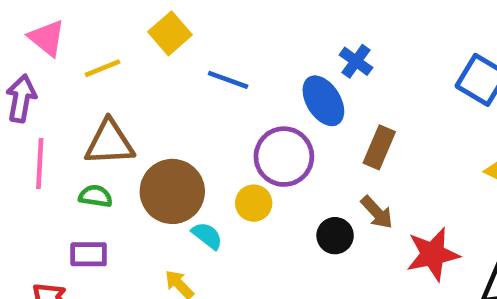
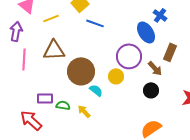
blue line: (228, 80) -> (95, 23), moved
green semicircle: (96, 196) -> (63, 105), moved
brown arrow: (377, 212) -> (155, 68), moved

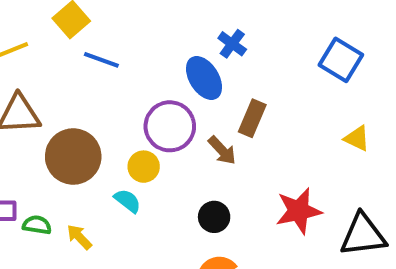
cyan semicircle: (96, 90) -> (128, 201), moved
black circle: (151, 90) -> (214, 217), moved

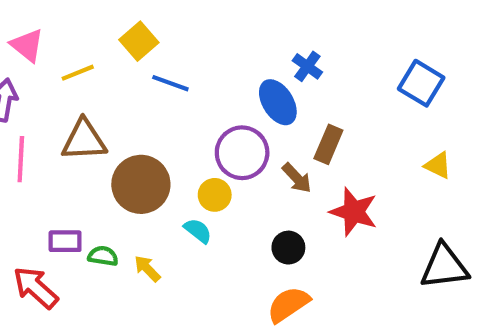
red star: (299, 211) -> (354, 212), moved, turned 30

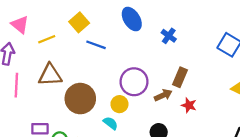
blue ellipse: (278, 102) -> (132, 19), moved
brown arrow: (297, 178) -> (163, 95), turned -72
red star: (354, 212) -> (189, 105), moved, size x0.6

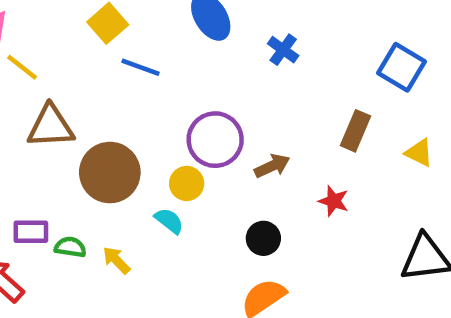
yellow line: (47, 39) -> (22, 67), moved, turned 60
brown rectangle: (180, 77) -> (356, 131), moved
red star: (189, 105) -> (334, 201), moved

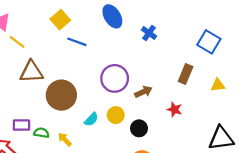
yellow triangle: (419, 153) -> (218, 85), turned -32
yellow circle: (187, 183) -> (116, 115), moved
cyan semicircle: (169, 221) -> (91, 119), turned 96

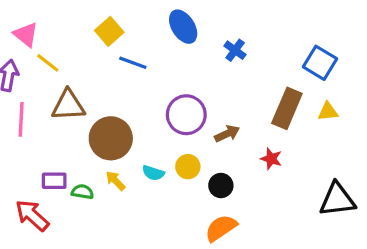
brown rectangle: (186, 74) -> (287, 108), size x1.4
yellow triangle: (218, 85) -> (328, 112), moved
cyan semicircle: (91, 119) -> (153, 173), turned 64
yellow arrow: (65, 139) -> (115, 181), moved

